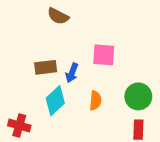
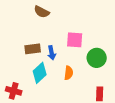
blue arrow: (72, 73) -> (52, 53), turned -32
green circle: (138, 96) -> (97, 58), moved

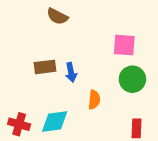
pink square: (75, 40) -> (124, 45), moved
cyan diamond: (40, 73) -> (55, 122), moved, turned 35

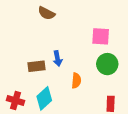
brown rectangle: (45, 67) -> (36, 66), moved
cyan diamond: (55, 122) -> (44, 98), turned -35

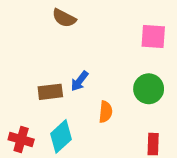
pink square: (101, 36) -> (153, 37), moved
blue arrow: (57, 59) -> (79, 81), turned 48

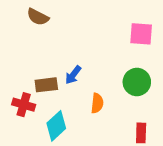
brown semicircle: (64, 18) -> (38, 17), moved
red cross: (21, 139) -> (24, 105), moved

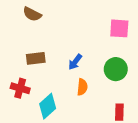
blue arrow: (73, 75) -> (75, 62), moved
brown rectangle: (46, 85) -> (36, 58), moved

